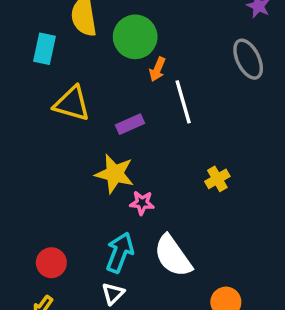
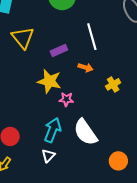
orange arrow: (157, 69) -> (85, 67), moved, turned -96
yellow triangle: (72, 104) -> (23, 38), turned 35

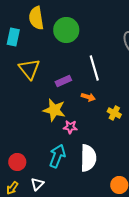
yellow cross: (113, 84) -> (114, 113), turned -32
white semicircle: (85, 132) -> (88, 158), turned -144
white triangle: (48, 156) -> (37, 184), moved

